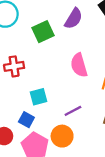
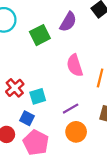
red cross: (14, 66) -> (15, 88), moved, turned -30
orange circle: (62, 136) -> (76, 132), moved

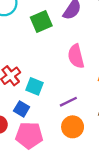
cyan square: (38, 96) -> (34, 86), turned 35
pink pentagon: (36, 143) -> (29, 135), turned -30

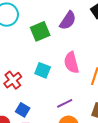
cyan square: (34, 86) -> (43, 70), moved

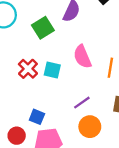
red cross: (13, 80) -> (28, 69), moved

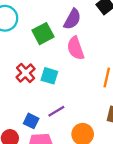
pink semicircle: (82, 57) -> (76, 48), moved
purple line: (82, 103) -> (56, 111), moved

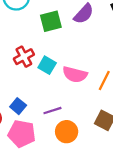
pink semicircle: (76, 48) -> (75, 74), moved, turned -70
purple line: (56, 111) -> (52, 111), moved

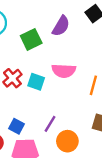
pink semicircle: (75, 74) -> (64, 71), moved
purple line: (52, 111) -> (50, 124), turned -30

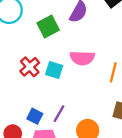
purple line: (50, 124) -> (59, 114), moved

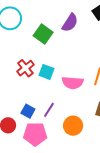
green square: (48, 26) -> (43, 34), turned -30
pink semicircle: (82, 58) -> (73, 83), moved

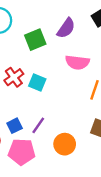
green square: (43, 34) -> (35, 40), turned 30
pink semicircle: (73, 83) -> (77, 62), moved
blue square: (28, 111) -> (15, 126), turned 32

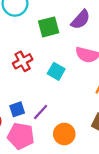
cyan square: (37, 82) -> (56, 71), moved

